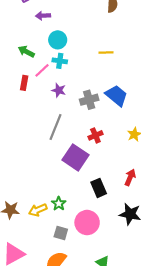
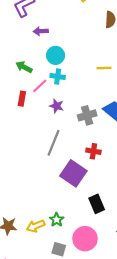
red cross: (95, 135) -> (93, 151), turned 32

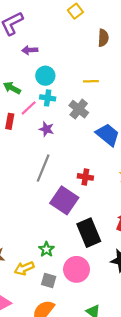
yellow line: (104, 68) -> (91, 81), moved
gray cross: (87, 115) -> (79, 109), moved, turned -36
black rectangle: (97, 204) -> (89, 233), size x1.4
yellow arrow: (36, 226) -> (24, 268), moved

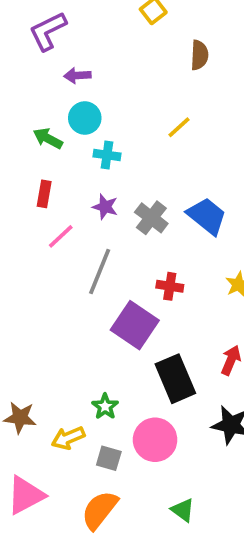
cyan circle: (45, 76) -> (85, 118), moved
yellow line: (91, 81) -> (179, 127), turned -40
pink line: (29, 108) -> (61, 236), moved
gray cross: (79, 109) -> (151, 218), moved

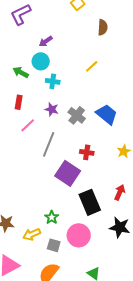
purple arrow: (77, 75) -> (46, 41), moved, turned -32

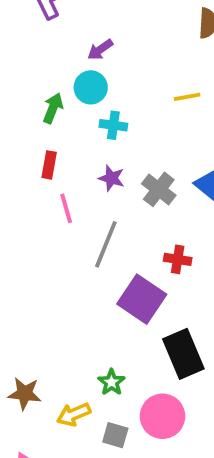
yellow line: (92, 66) -> (187, 97), turned 32
green arrow: (21, 72) -> (53, 108), turned 84
pink line: (28, 125) -> (66, 208), turned -63

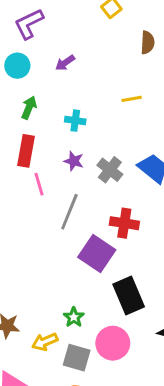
cyan circle: (91, 87) -> (17, 66), moved
red rectangle: (49, 165) -> (26, 151), size x1.5
red cross: (178, 259) -> (124, 223), size x1.4
gray square: (115, 435) -> (77, 358), size x1.4

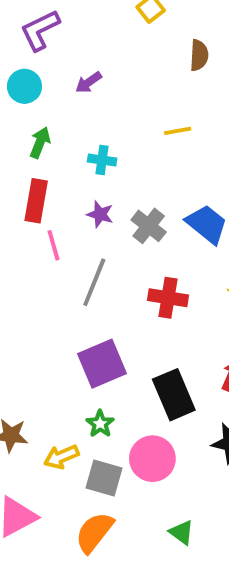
purple square: (97, 254) -> (102, 364), moved, turned 33

